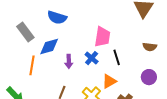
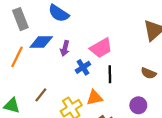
pink trapezoid: (102, 37) -> (101, 48), turned 35
purple arrow: (69, 61) -> (65, 48), moved

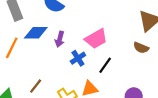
brown semicircle: (149, 73) -> (141, 48), moved
black line: (110, 74) -> (105, 65), turned 36

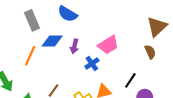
brown semicircle: (141, 48) -> (150, 52), turned -136
black line: (105, 65) -> (130, 80), moved

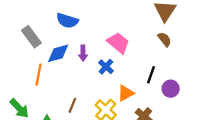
pink trapezoid: (108, 45) -> (118, 43), turned -95

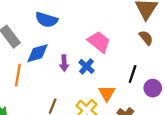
purple arrow: (83, 53) -> (64, 63), moved
orange triangle: (126, 93) -> (107, 93), turned -30

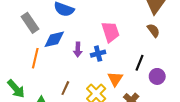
pink trapezoid: (99, 42) -> (110, 32), turned 30
blue cross: (86, 66) -> (98, 54), turned 32

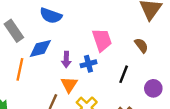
brown semicircle: (153, 30) -> (141, 45), moved
black line: (140, 63) -> (124, 74), moved
orange triangle: (115, 79) -> (69, 85), moved

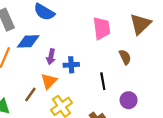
pink trapezoid: (102, 40) -> (102, 28), moved
black line: (124, 74) -> (103, 81), turned -42

